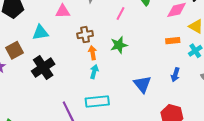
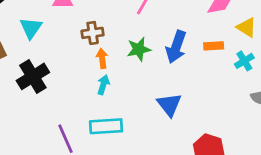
cyan triangle: (40, 33) -> (31, 28), turned -48
blue arrow: (175, 75) -> (176, 47), moved, size x1.6

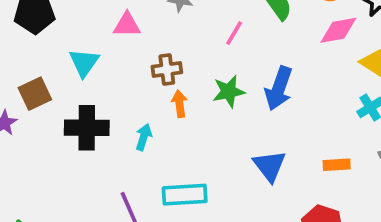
orange rectangle: (214, 46) -> (337, 165), moved
black cross: (33, 76) -> (87, 128), turned 32
cyan arrow: (103, 85) -> (144, 137), moved

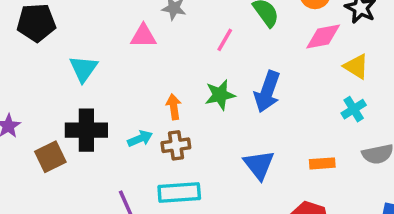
pink triangle: (127, 25) -> (143, 36), moved
brown cross: (167, 70) -> (176, 145), moved
brown square: (35, 94) -> (50, 157), moved
cyan arrow: (144, 137) -> (140, 139), turned 50

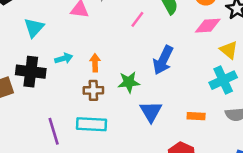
green star: (220, 95) -> (129, 82), moved
cyan cross: (354, 109) -> (223, 80), size x1.5
cyan arrow: (140, 139) -> (64, 58), moved

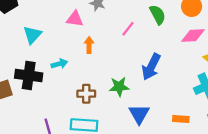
orange arrow: (95, 63) -> (89, 45), moved

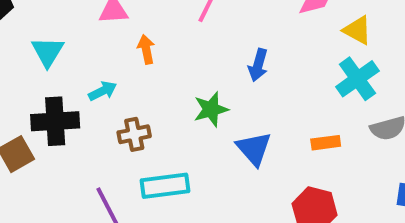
blue arrow: (151, 67) -> (258, 65), size x0.7
brown cross: (86, 94) -> (134, 134), moved

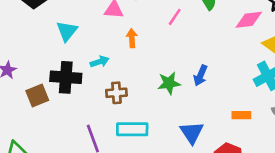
blue arrow: (258, 65) -> (200, 75), moved
blue triangle: (254, 149) -> (192, 133), moved

